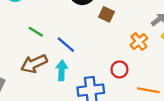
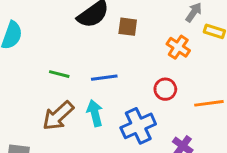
green line: (36, 32) -> (59, 74), moved
blue line: (66, 45) -> (104, 78), moved, turned -30

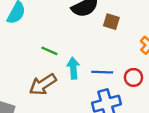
blue line: (104, 78) -> (102, 72), moved
cyan arrow: (95, 113) -> (73, 68), moved

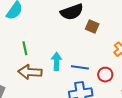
green line: (49, 51) -> (25, 48), moved, turned 48
brown arrow: (43, 84) -> (30, 72), turned 30

